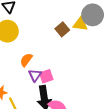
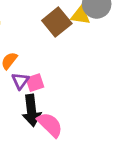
brown square: (62, 29) -> (57, 22), size x1.5

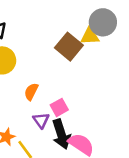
purple triangle: (20, 81) -> (41, 120), moved

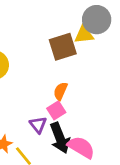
brown square: (69, 47) -> (63, 47), turned 36
orange semicircle: (31, 92) -> (60, 91), moved

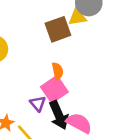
orange semicircle: (60, 91) -> (58, 71), turned 147
pink square: (56, 110) -> (54, 89), size x1.5

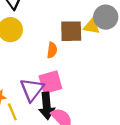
orange semicircle: (58, 71) -> (52, 50), moved
purple triangle: (38, 104) -> (32, 90), size x1.6

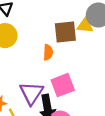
pink square: (50, 82) -> (63, 85), moved

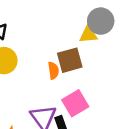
brown square: (65, 32) -> (70, 60), moved

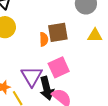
yellow triangle: (88, 35) -> (95, 35), moved

